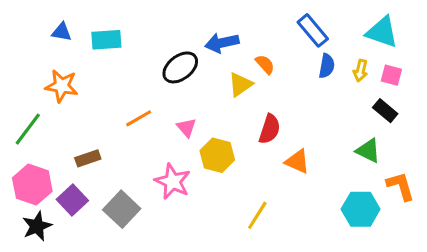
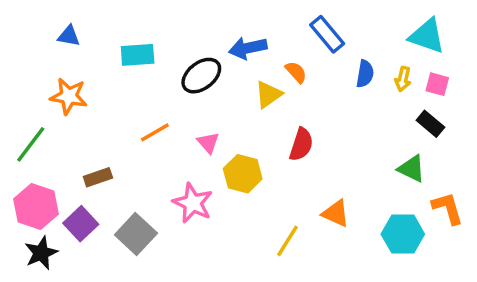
blue rectangle: (313, 30) -> (327, 34), moved
cyan rectangle: (106, 40) -> (138, 55), moved
orange triangle: (297, 161) -> (336, 213), moved

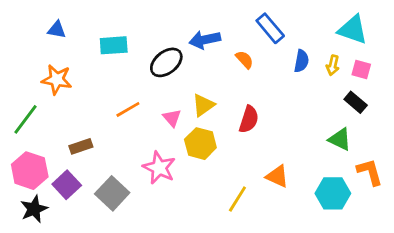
yellow triangle: (269, 94) -> (203, 105), moved

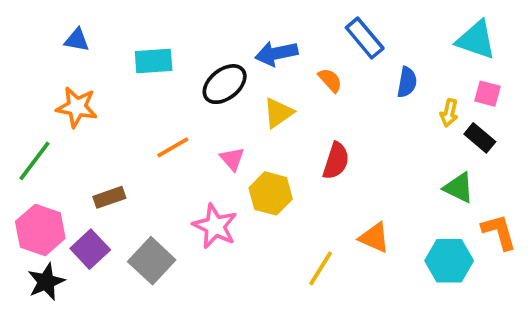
yellow arrow: (333, 65) -> (449, 113), moved
yellow triangle: (203, 105) -> (278, 113), moved

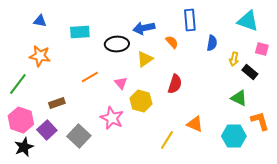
blue rectangle: (365, 38) -> (190, 20), turned 35
black ellipse: (225, 84) -> (117, 44), turned 35
pink square: (488, 94) -> (262, 49), moved

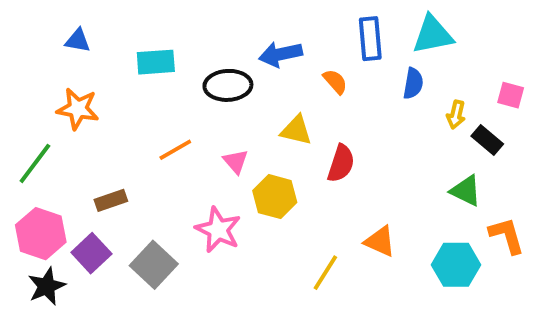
cyan triangle: (248, 21) -> (433, 35), moved, turned -30
yellow triangle: (145, 59) -> (296, 130), moved, turned 48

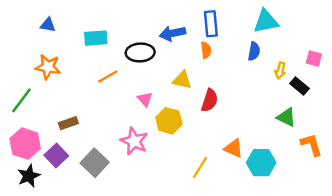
blue rectangle: (370, 39) -> (211, 24), moved
orange semicircle: (335, 82) -> (206, 50), turned 35
orange line: (175, 150) -> (108, 76), moved
cyan hexagon: (456, 265) -> (261, 163), moved

